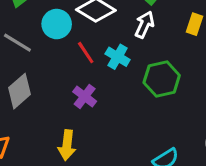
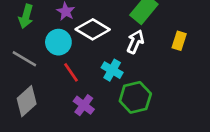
red line: (86, 53) -> (71, 72), moved
green hexagon: (162, 79) -> (135, 97), moved

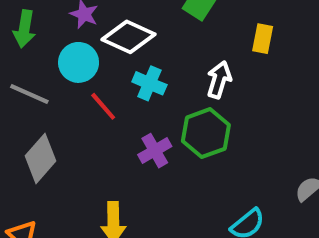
white arrow: (135, 42) -> (219, 80), moved
cyan cross: (112, 70) -> (149, 83), moved
purple cross: (84, 105) -> (155, 151), moved, turned 30

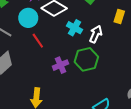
cyan cross: (149, 83) -> (75, 28), moved

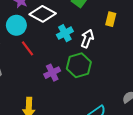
cyan cross: (75, 28) -> (65, 33), turned 35

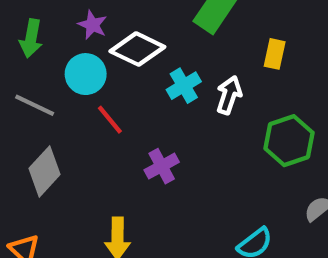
green hexagon: (79, 65) -> (289, 141), moved

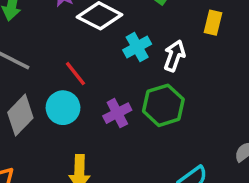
cyan circle: (86, 74) -> (63, 108), moved
green hexagon: (289, 141) -> (163, 105), moved

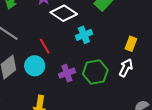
yellow rectangle: (213, 23) -> (131, 44), moved
white arrow: (174, 56) -> (126, 68), moved

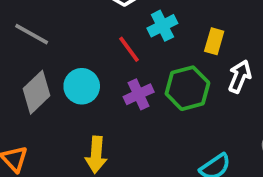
yellow rectangle: (131, 44) -> (214, 41), moved
red line: (45, 46) -> (129, 49), moved

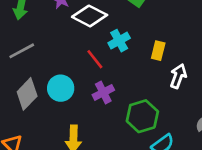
gray line: (32, 34) -> (22, 51), turned -55
green hexagon: (187, 88) -> (142, 116), moved

